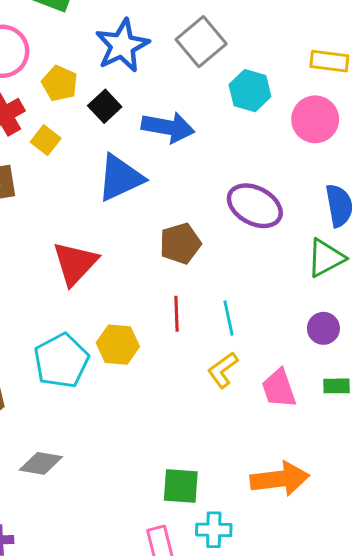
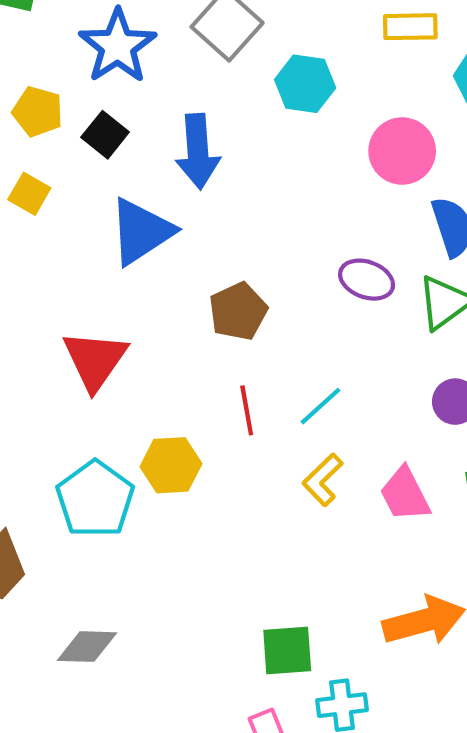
pink circle: (315, 119) -> (402, 151), moved
blue arrow: (168, 127) -> (198, 151), turned 84
purple ellipse: (255, 206) -> (367, 280), moved, size x0.7
cyan line: (228, 318) -> (320, 406), turned 68

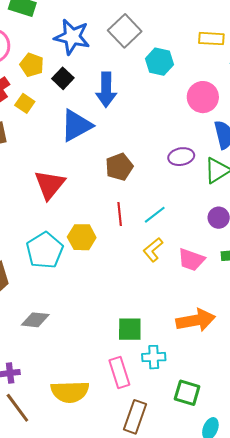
blue star: (118, 46) -> (72, 37), turned -30
purple ellipse: (367, 280) -> (181, 157), turned -35
pink trapezoid: (405, 494) -> (191, 260), turned -48

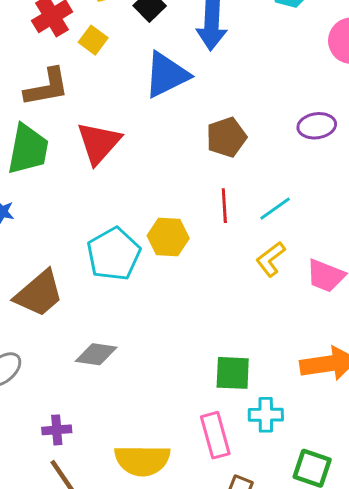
red triangle: (50, 185) -> (99, 143), moved

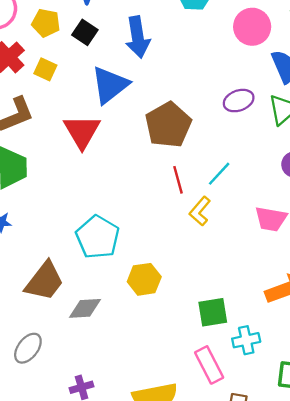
brown pentagon: (226, 137) -> (168, 125), size x1.4
red triangle: (99, 143) -> (82, 131), moved
yellow hexagon: (168, 237) -> (144, 279), moved
yellow L-shape: (271, 259) -> (200, 211), moved
gray diamond: (96, 354) -> (85, 308), moved

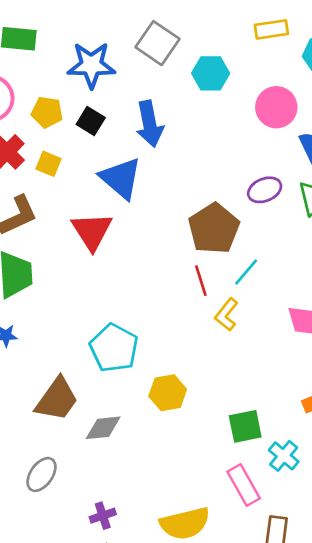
blue triangle: (110, 85) -> (121, 178), turned -39
brown pentagon: (168, 125) -> (214, 228), moved
cyan cross: (246, 340) -> (284, 456), turned -36

